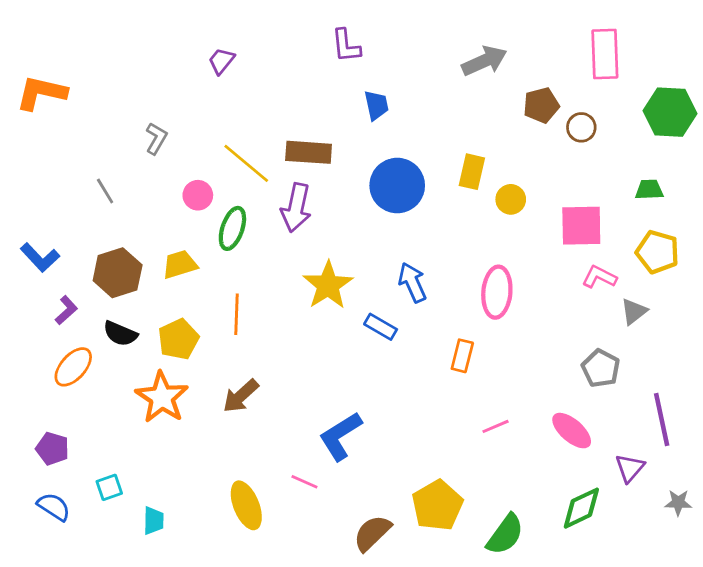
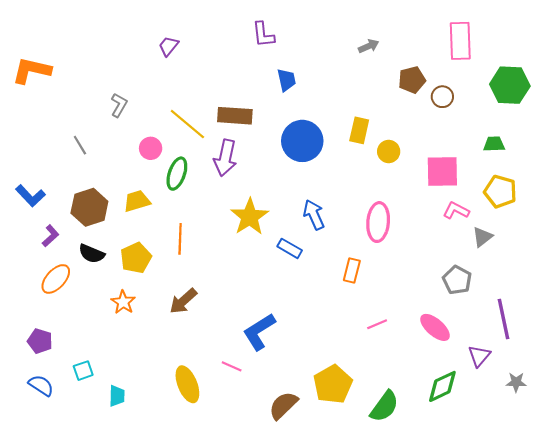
gray arrow: (484, 61) -> (369, 46), size x0.6
orange star: (162, 397) -> (123, 302), size x0.6

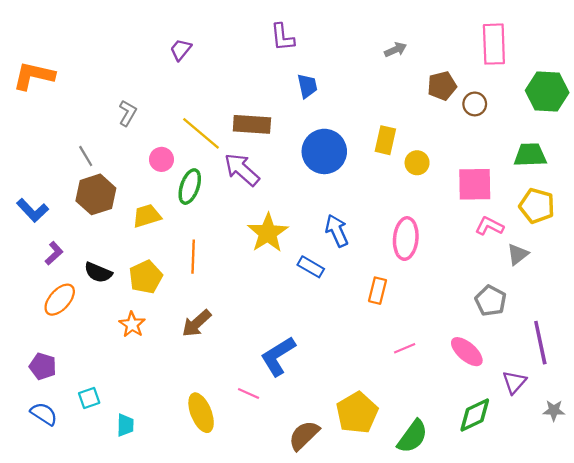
green trapezoid: (494, 144) -> (530, 155), size x1.4
purple arrow: (225, 158) -> (242, 170), turned 120
brown hexagon: (89, 207) -> (96, 194), moved

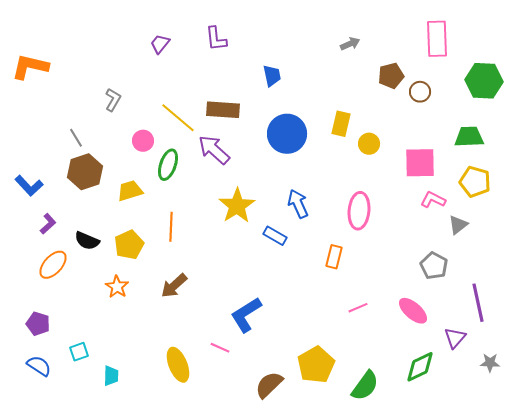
purple L-shape: (282, 37) -> (216, 39), moved

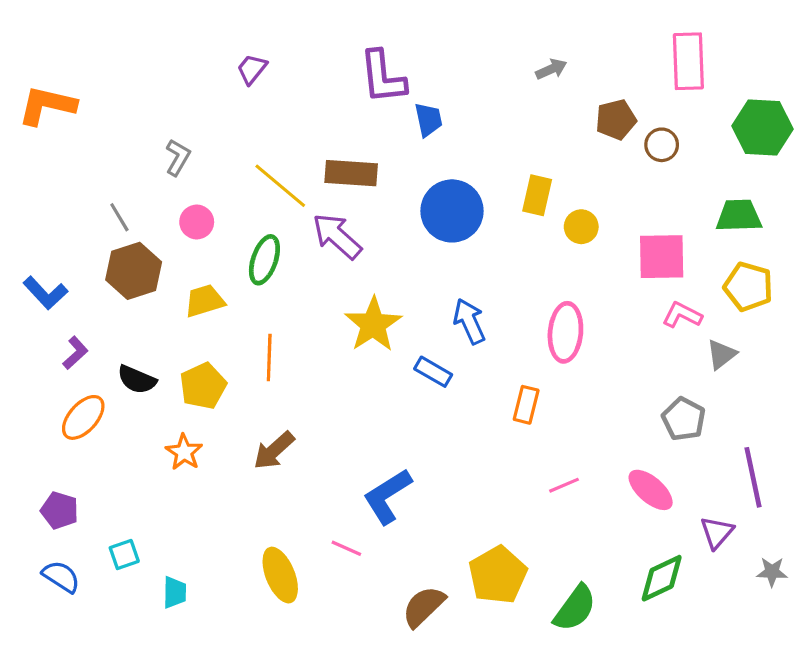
purple L-shape: (216, 39) -> (383, 77), moved, size x1.4
pink circle: (143, 141) -> (197, 222), moved

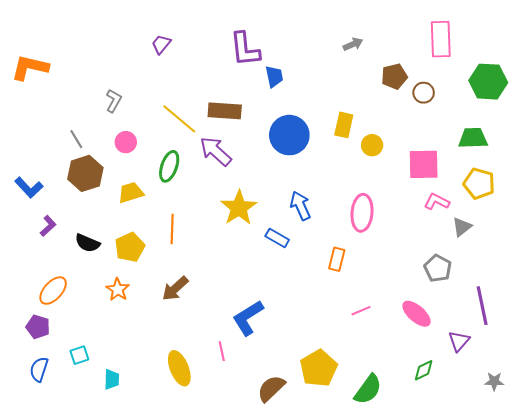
orange ellipse: (83, 417) -> (53, 291), moved
pink line: (346, 548) -> (222, 351), turned 54
gray star: (772, 572) -> (494, 381), moved
blue semicircle: (61, 577) -> (39, 369), turned -105
green diamond: (662, 578) -> (424, 370), size x0.7

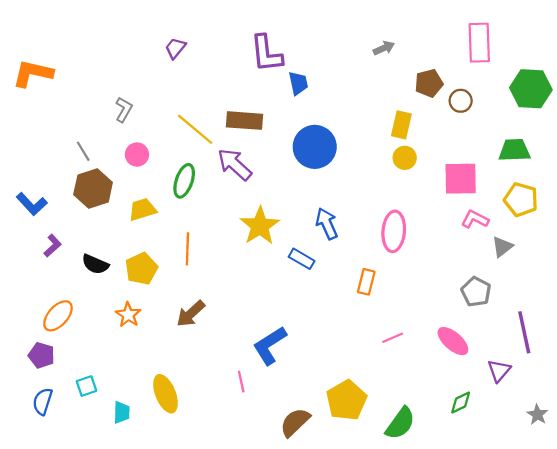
yellow rectangle: (344, 125) -> (401, 125), moved
yellow ellipse: (179, 368) -> (165, 394), moved
gray star: (494, 381) -> (537, 415), turned 30

